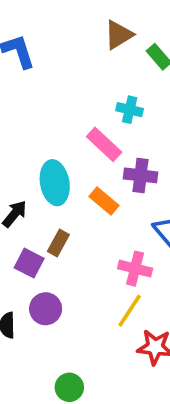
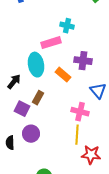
cyan cross: (130, 110) -> (67, 26), moved
pink rectangle: (104, 144) -> (51, 43), moved, turned -60
yellow line: (130, 311) -> (77, 135), turned -30

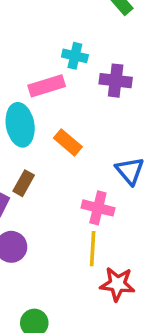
purple cross: (83, 61) -> (116, 81), moved

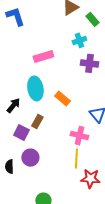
cyan cross: (75, 56) -> (79, 40), moved, turned -32
pink rectangle: (47, 86) -> (43, 56), moved

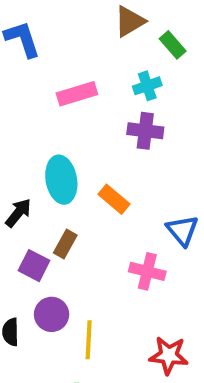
pink rectangle: (43, 56) -> (77, 94), moved
purple cross: (89, 63) -> (145, 131), moved
yellow line: (76, 159) -> (89, 340), moved

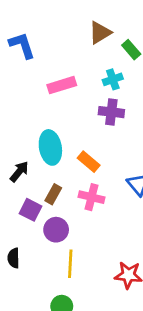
pink cross: (147, 271) -> (92, 197), moved
purple circle: (52, 314) -> (56, 230), moved

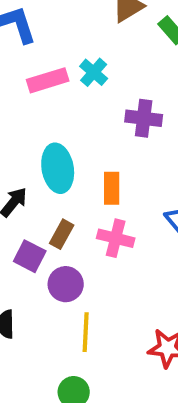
cyan cross: (113, 79) -> (94, 72), moved, turned -30
pink rectangle: (62, 85) -> (48, 80), moved
orange rectangle: (89, 162) -> (112, 188), turned 50

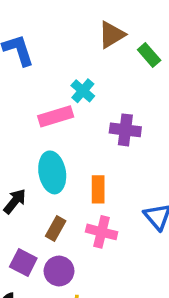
pink rectangle: (48, 80) -> (56, 116), moved
purple square: (30, 256) -> (23, 262), moved

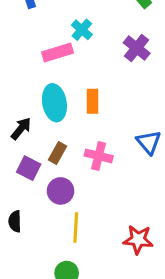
purple cross: (125, 130) -> (137, 48), moved, turned 32
orange rectangle: (98, 189) -> (92, 101), moved
purple square: (23, 262) -> (29, 168), moved

